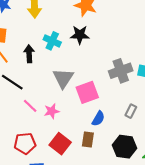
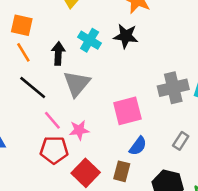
gray triangle: (63, 78) -> (77, 84), moved
red pentagon: (25, 143) -> (54, 150), moved

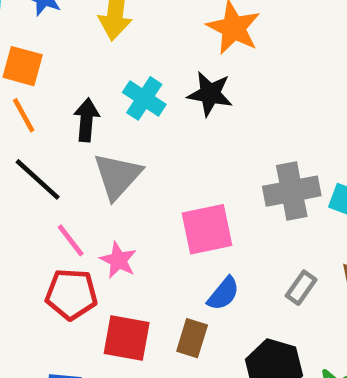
pink star: (79, 130) -> (118, 260), turned 30
red square: (86, 173) -> (127, 338), turned -36

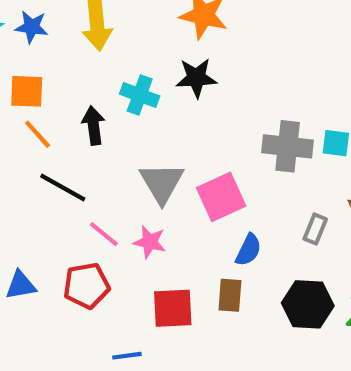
gray triangle: (117, 176) -> (162, 183), moved
gray cross: (292, 191) -> (288, 146), turned 30
red pentagon: (71, 294) -> (86, 286), moved

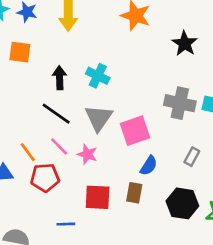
black star: (196, 78) -> (185, 43), moved, turned 30
cyan cross: (140, 95) -> (98, 76), moved
orange line: (38, 134) -> (28, 152), moved
black line: (63, 187) -> (56, 114), moved

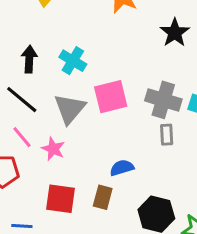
pink square: (135, 131) -> (111, 97), moved
gray rectangle: (192, 157) -> (167, 135), moved, turned -36
blue semicircle: (149, 166) -> (122, 168), turned -144

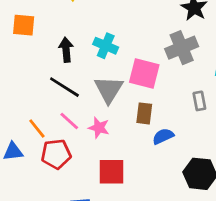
pink square: (111, 97) -> (144, 73), turned 36
gray cross: (163, 100) -> (182, 48), moved, turned -32
brown rectangle: (103, 197) -> (144, 113), moved

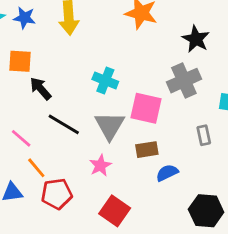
black arrow: (66, 50) -> (41, 89), moved, turned -35
brown rectangle: (144, 113) -> (147, 150), turned 75
pink line: (69, 121) -> (21, 138), moved
pink star: (99, 128) -> (100, 165), turned 30
red square: (112, 172) -> (115, 211), turned 36

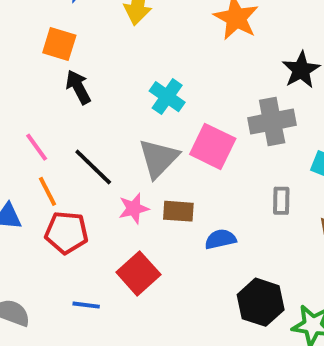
black line: (64, 124) -> (93, 167), moved
brown rectangle: (147, 150) -> (178, 211), moved

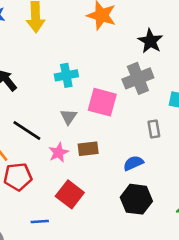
cyan cross: (167, 97) -> (66, 75), turned -35
gray triangle: (159, 158) -> (69, 117), size x0.6
blue semicircle: (220, 239) -> (133, 163), moved
black hexagon: (261, 302) -> (136, 199), moved

